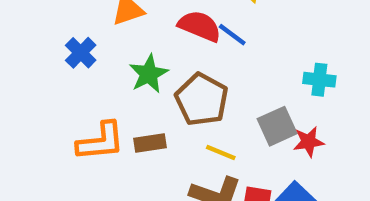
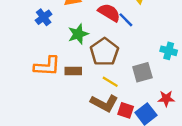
red star: (309, 142) -> (166, 99), moved

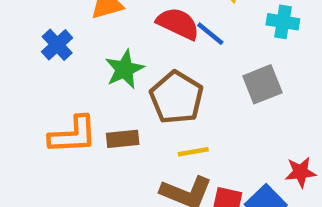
cyan cross: (169, 51) -> (283, 22), moved
gray square: (142, 72) -> (262, 84), moved
yellow line: (110, 82) -> (193, 152), turned -35

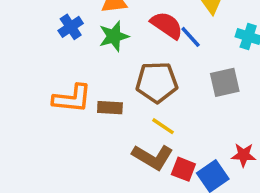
green star: (124, 69) -> (114, 36), moved
brown pentagon: (177, 97) -> (157, 82), turned 30
yellow line: (193, 152) -> (163, 126), turned 35

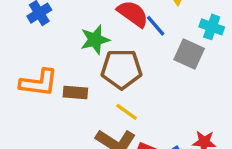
green star: (114, 36) -> (95, 40), moved
gray square: (225, 82) -> (189, 54), moved, turned 36

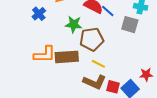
green star: (95, 40) -> (74, 24), turned 30
brown rectangle: (75, 93) -> (67, 57), size x1.6

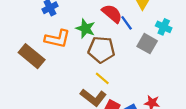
orange L-shape: (45, 54) -> (57, 39), moved
brown rectangle: (67, 57) -> (32, 56), moved, turned 30

